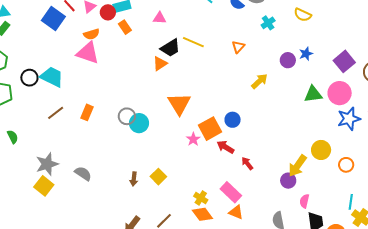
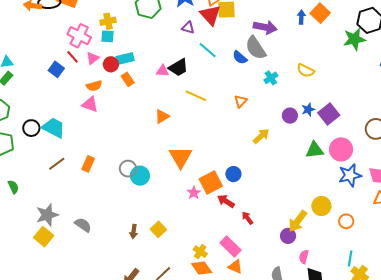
blue square: (53, 18) -> (56, 69), size x0.7
black trapezoid: (170, 48) -> (178, 67), moved
pink triangle: (88, 53) -> (90, 104), size x0.7
purple square: (344, 61) -> (329, 114), moved

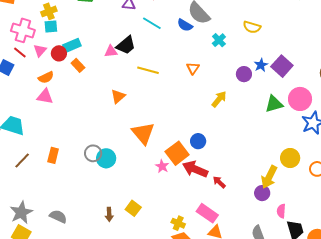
red arrow: (226, 201) -> (195, 169), size x1.4

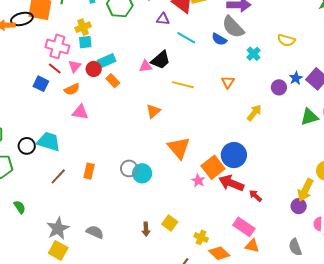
orange semicircle: (46, 77) -> (72, 89), moved
blue circle: (198, 141) -> (234, 155), size x1.6
yellow cross: (178, 223) -> (201, 237), moved

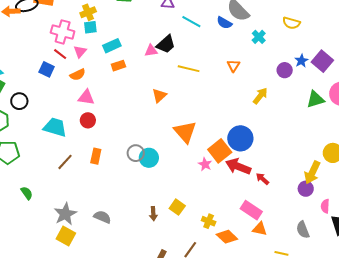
red circle: (94, 69) -> (88, 120), moved
orange rectangle: (113, 81) -> (118, 66), turned -64
black circle: (27, 146) -> (19, 101), moved

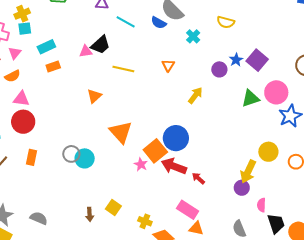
red circle: (88, 120) -> (23, 122), size x1.5

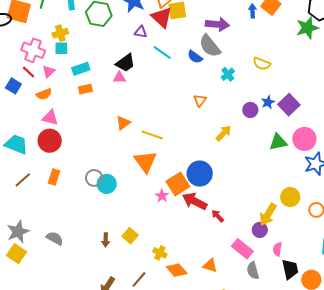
black trapezoid: (100, 45) -> (125, 63), moved
yellow line: (123, 69) -> (152, 135), moved
pink rectangle: (188, 210) -> (242, 249), moved

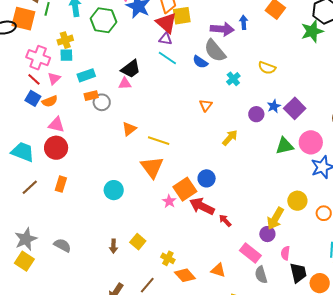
blue arrow: (252, 11) -> (244, 22), moved
purple triangle: (141, 32) -> (165, 39), moved
blue square: (13, 86) -> (33, 98), moved
blue circle: (200, 174) -> (207, 178), size x0.7
gray circle: (94, 178) -> (102, 102), moved

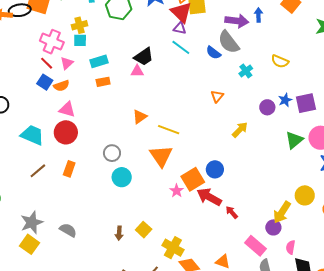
gray circle: (102, 102) -> (112, 153), moved
purple square: (295, 108) -> (306, 103), turned 30
green triangle: (285, 146) -> (294, 140), turned -30
yellow cross: (168, 258) -> (173, 248), size x1.5

